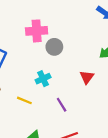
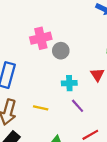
cyan cross: (43, 79) -> (69, 83), moved, turned 32

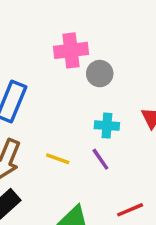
purple line: (78, 106) -> (100, 159), moved

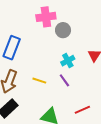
cyan cross: (107, 126) -> (68, 61), turned -32

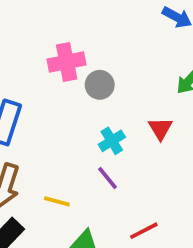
yellow line: (39, 81) -> (57, 201), moved

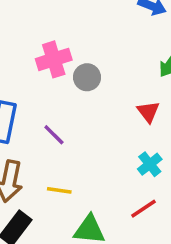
cyan cross: (112, 141) -> (150, 164), moved
purple line: (108, 178) -> (54, 135), moved

